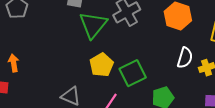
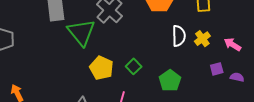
green square: (133, 73) -> (134, 66), size x0.6

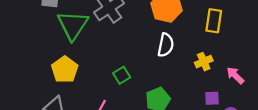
white semicircle: (179, 36) -> (166, 45), moved
yellow pentagon: (101, 68) -> (65, 70), moved

